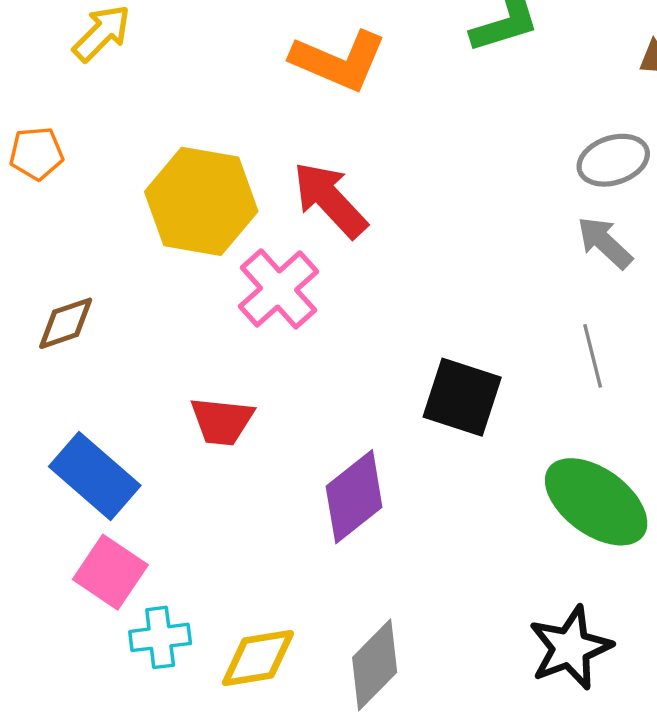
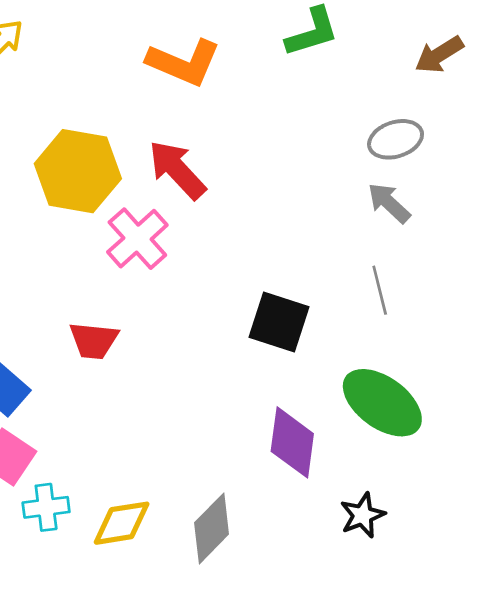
purple diamond: (354, 497) -> (292, 442), moved, turned -44
black star: (570, 648) -> (362, 515), size x0.7

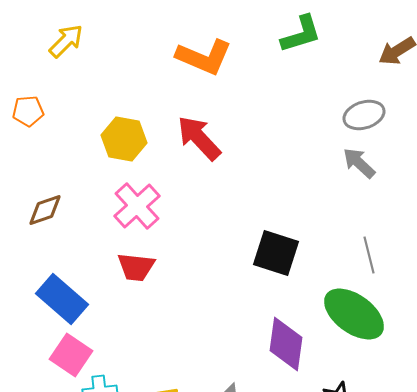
yellow hexagon: (78, 171) -> (124, 139), size x0.7
pink cross: (137, 239) -> (137, 206), moved
gray line: (380, 290) -> (369, 255), moved

